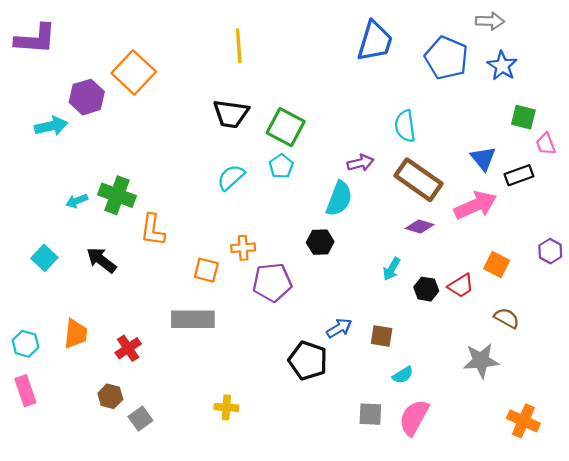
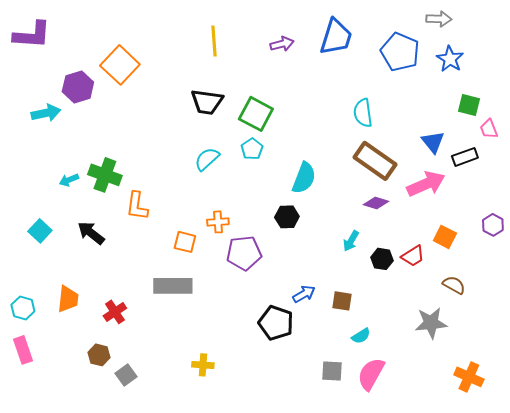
purple arrow: (360, 163) -> (282, 44), moved

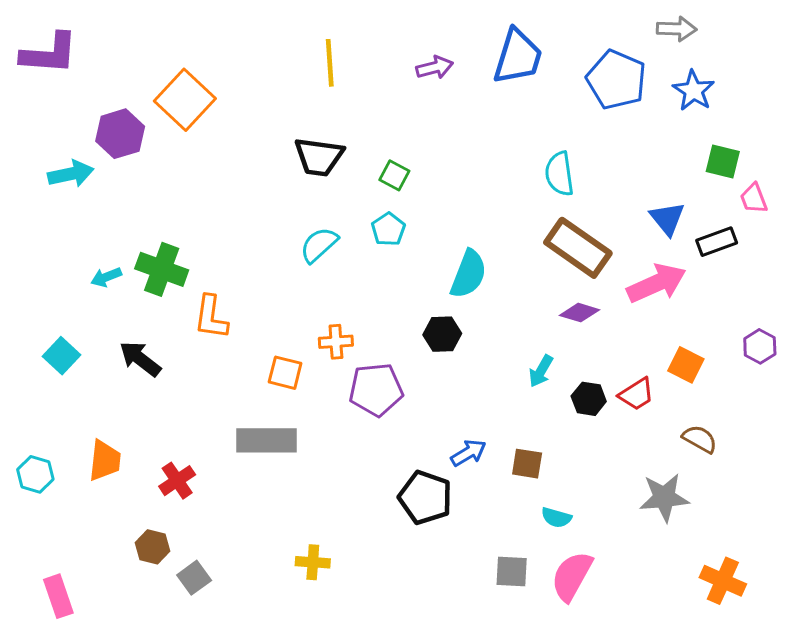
green square: (256, 114) -> (394, 175), size x0.6
cyan semicircle: (361, 336) -> (556, 518), turned 48
pink rectangle: (23, 350) -> (58, 596), moved

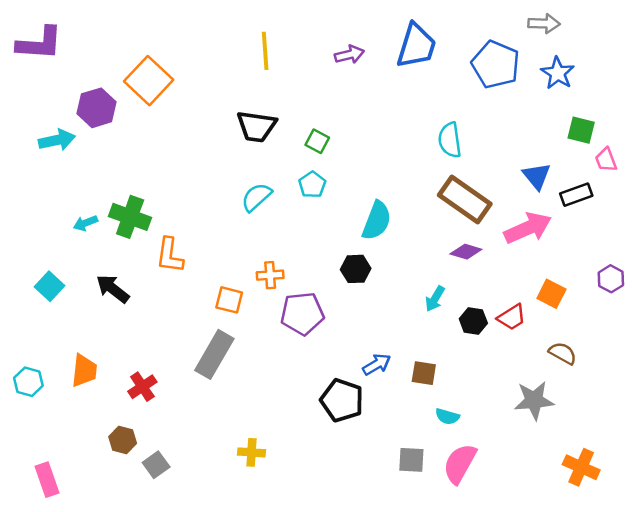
gray rectangle: (267, 440) -> (214, 354), turned -60

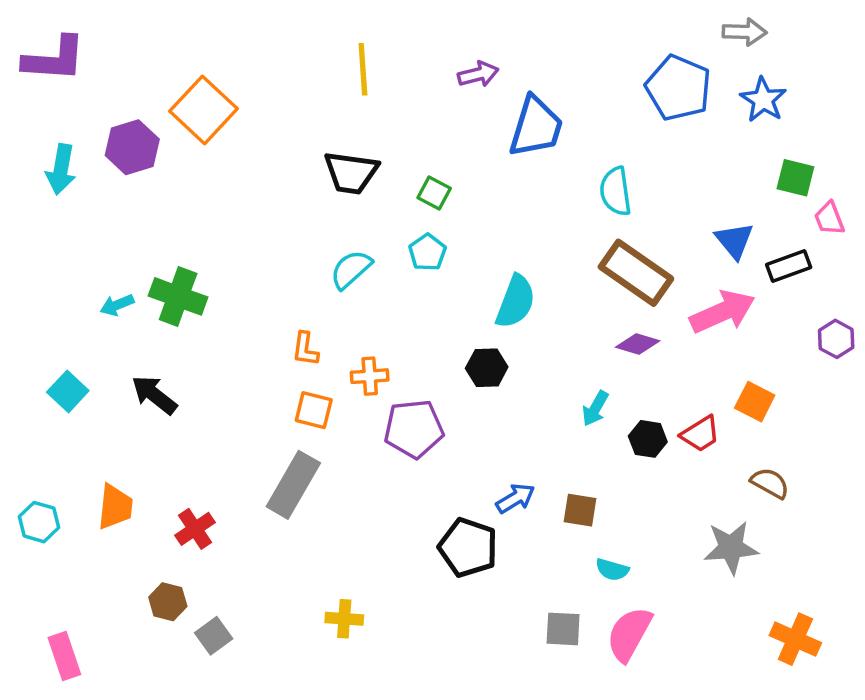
blue trapezoid: (416, 46) -> (536, 127), moved
cyan arrow: (57, 140) -> (61, 169), moved, turned 112
orange L-shape: (170, 255) -> (305, 349), moved, size x0.7
purple hexagon: (611, 279) -> (836, 339), moved

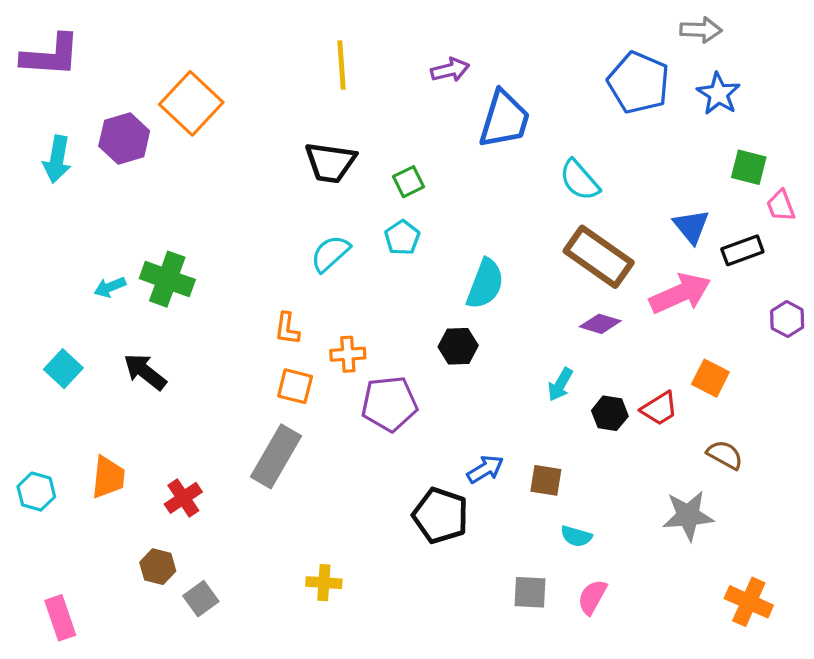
cyan semicircle: (616, 191) -> (579, 180), turned -33
green square: (434, 193) -> (409, 182), turned 36
pink semicircle: (629, 634) -> (592, 597), size x0.7

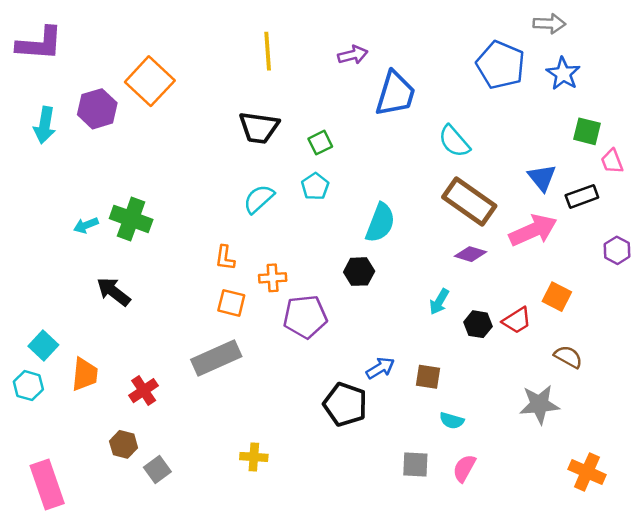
cyan square: (63, 369) -> (43, 345), moved
gray rectangle: (276, 456) -> (216, 358), turned 36
pink rectangle: (60, 618) -> (47, 485), size x1.4

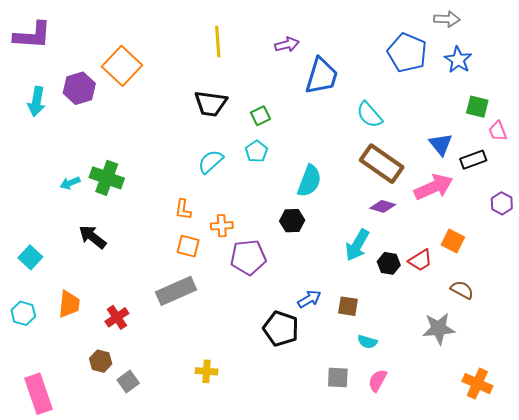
cyan arrow: (439, 302) -> (357, 245), size x1.5
cyan square: (43, 345) -> (30, 257), moved

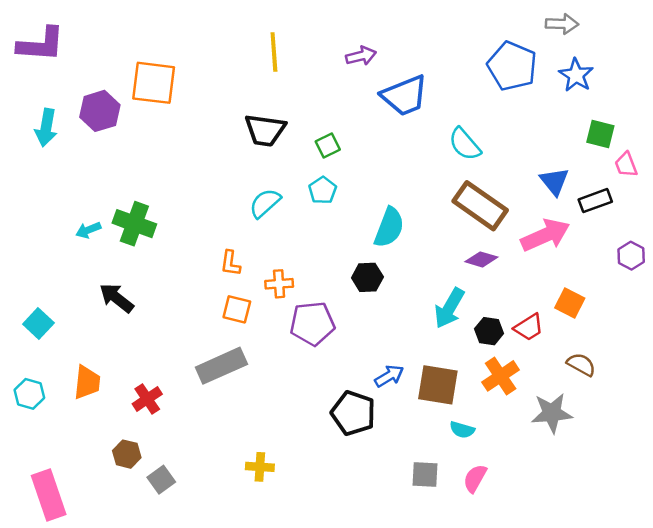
orange square: (122, 66) -> (154, 83), turned -36
blue trapezoid: (322, 76) -> (405, 96), turned 51
brown square: (348, 306) -> (438, 385), size x1.6
orange cross: (477, 384) -> (501, 376), moved, turned 32

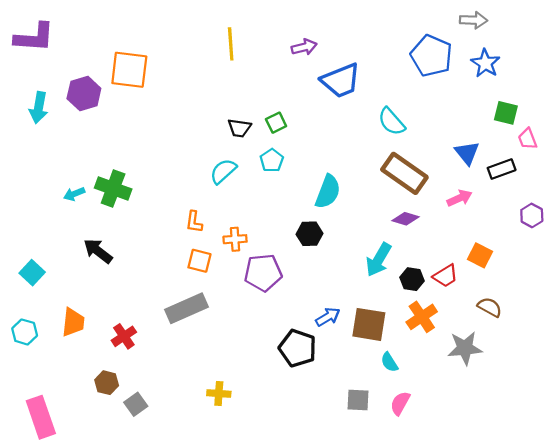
black trapezoid: (265, 130) -> (239, 128), moved, size x0.7
pink arrow: (545, 235) -> (459, 198), size x0.6
cyan semicircle: (462, 430) -> (389, 362), turned 42

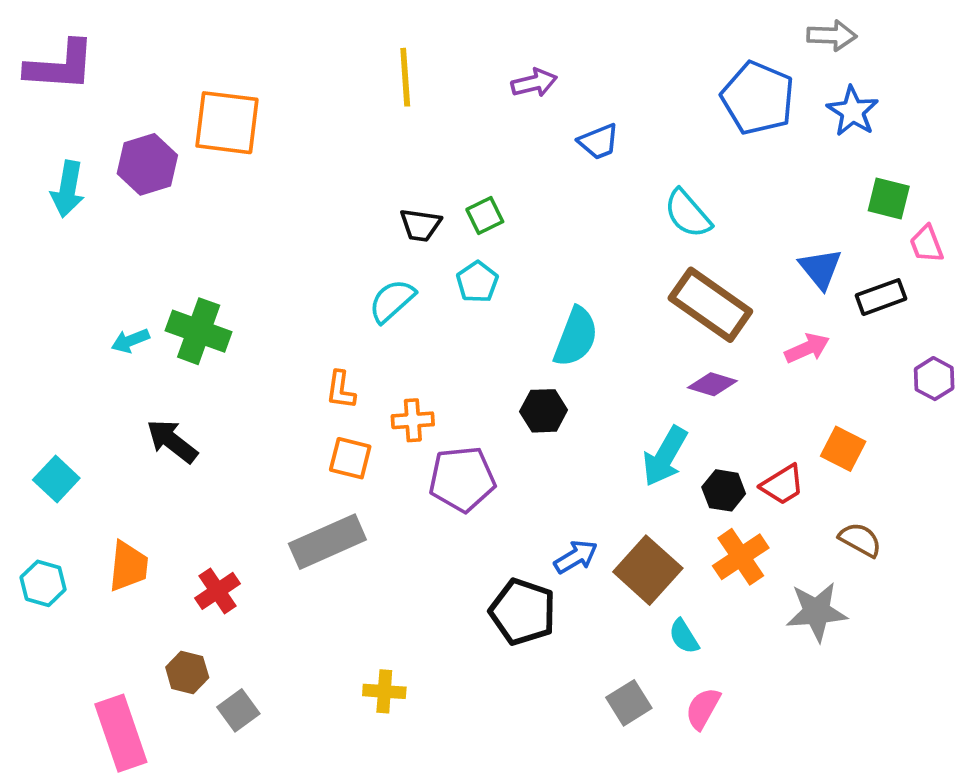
blue trapezoid: (341, 81) -> (599, 142), size x0.6
brown square: (369, 324) -> (648, 570), turned 33
gray square: (358, 400) -> (629, 703), turned -35
pink rectangle: (41, 417) -> (121, 733), moved

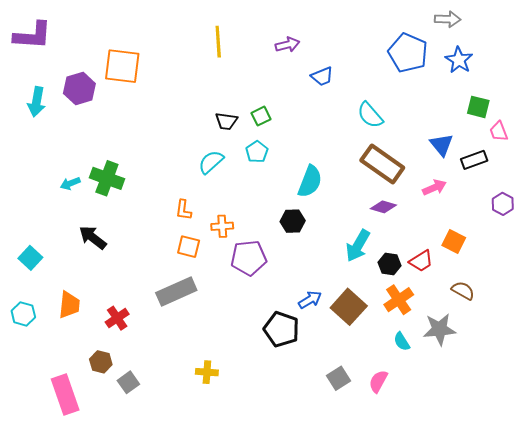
cyan semicircle: (684, 636) -> (402, 342), moved

